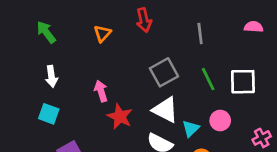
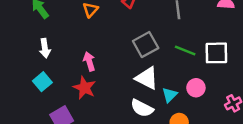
green line: (208, 79) -> (185, 51), turned -42
cyan square: (49, 114) -> (42, 82), turned 30
red star: (120, 117) -> (84, 88), moved

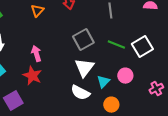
white square: (216, 53) -> (142, 47), turned -30
white triangle: (147, 78) -> (84, 68), turned 40

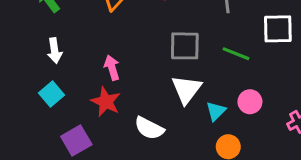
gray square: (83, 40) -> (185, 46), turned 30
white square: (142, 47) -> (278, 29), moved, turned 30
white semicircle: (80, 93) -> (149, 128), moved

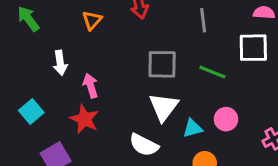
white arrow: (55, 51) -> (60, 63), moved
cyan triangle: (216, 111) -> (193, 128), turned 30
white semicircle: (149, 128) -> (144, 145), moved

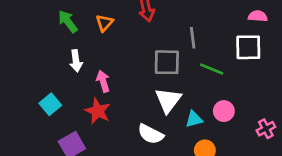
green arrow: (28, 19) -> (68, 22), moved
gray line: (203, 20) -> (193, 38), moved

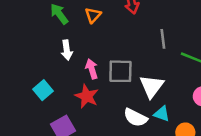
gray line: (193, 38) -> (163, 39), moved
gray square: (167, 62) -> (120, 71), moved
cyan triangle: (194, 119) -> (162, 114), moved, turned 35

